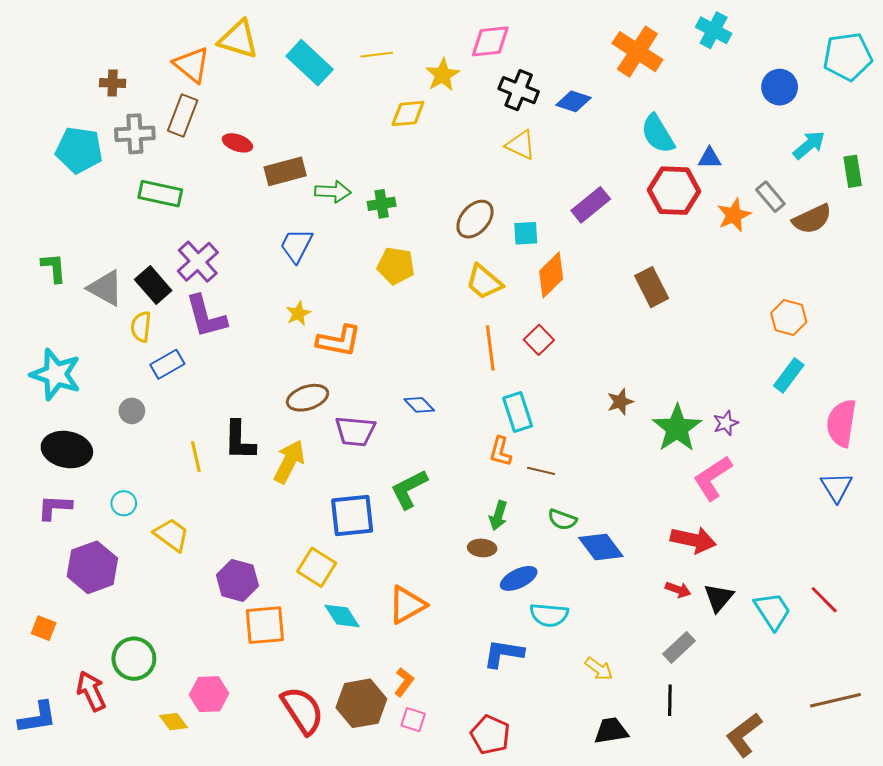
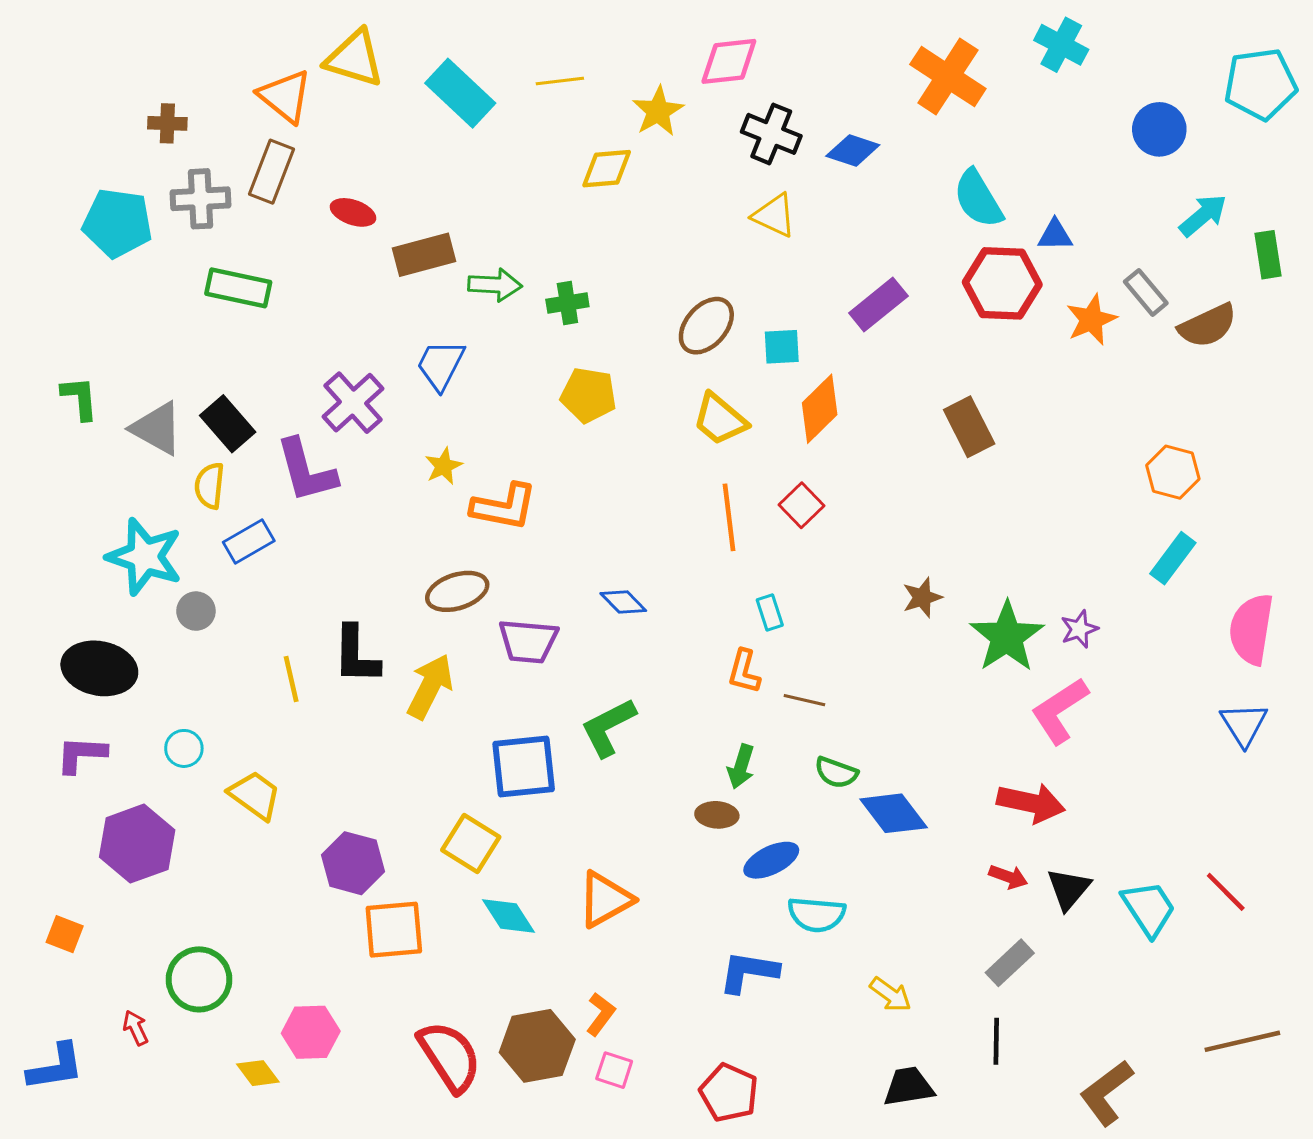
purple cross: (198, 262) -> (353, 403), moved
cyan star: (56, 374) -> (145, 557), moved
cyan rectangle: (518, 412) -> (770, 613), size x0.6
red arrow: (91, 691) -> (136, 1028), size x0.6

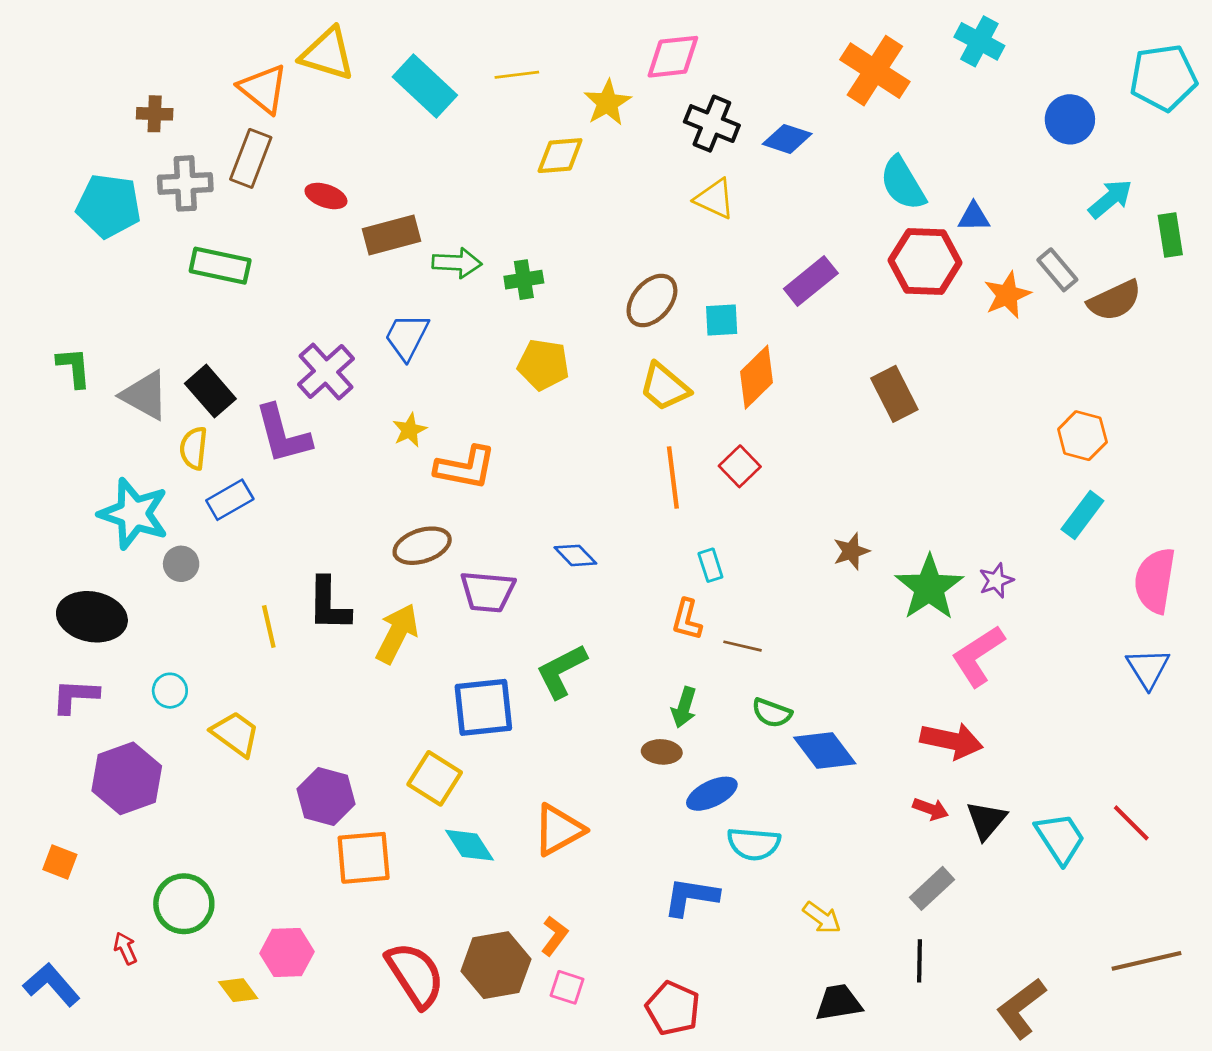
blue L-shape: (56, 1067) -> (52, 985), turned -122

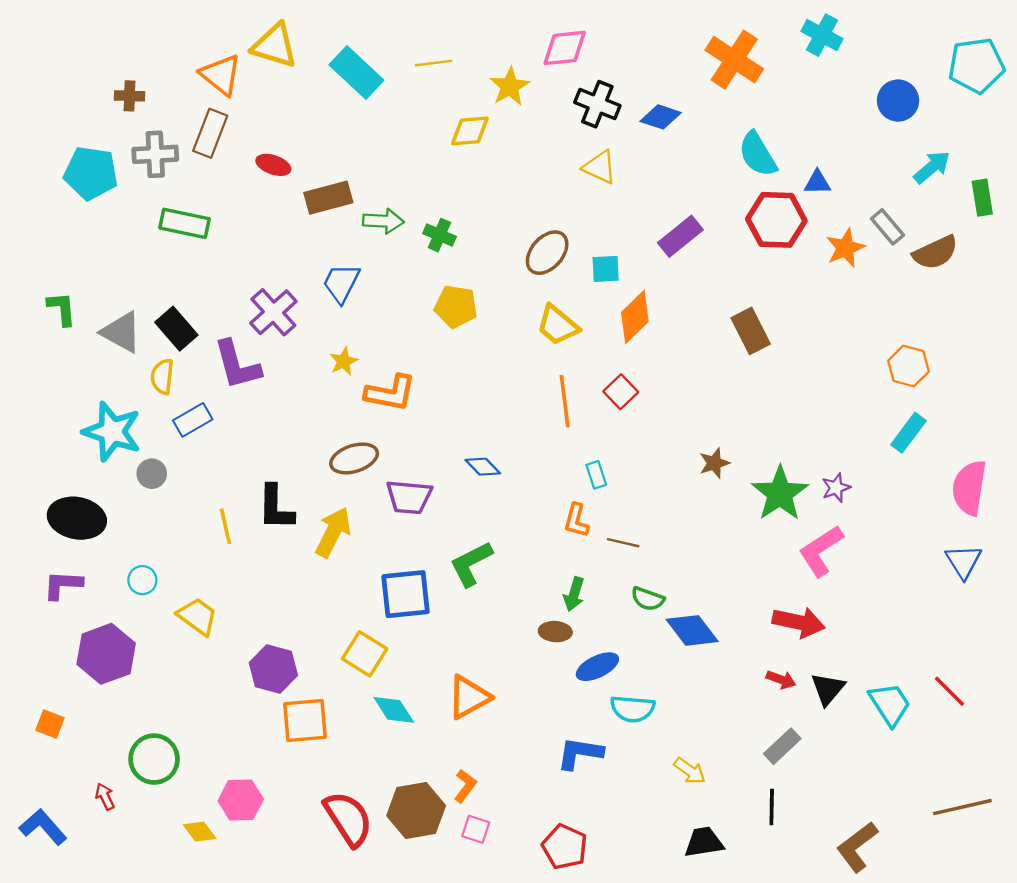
green cross: (524, 280) -> (439, 235), turned 32

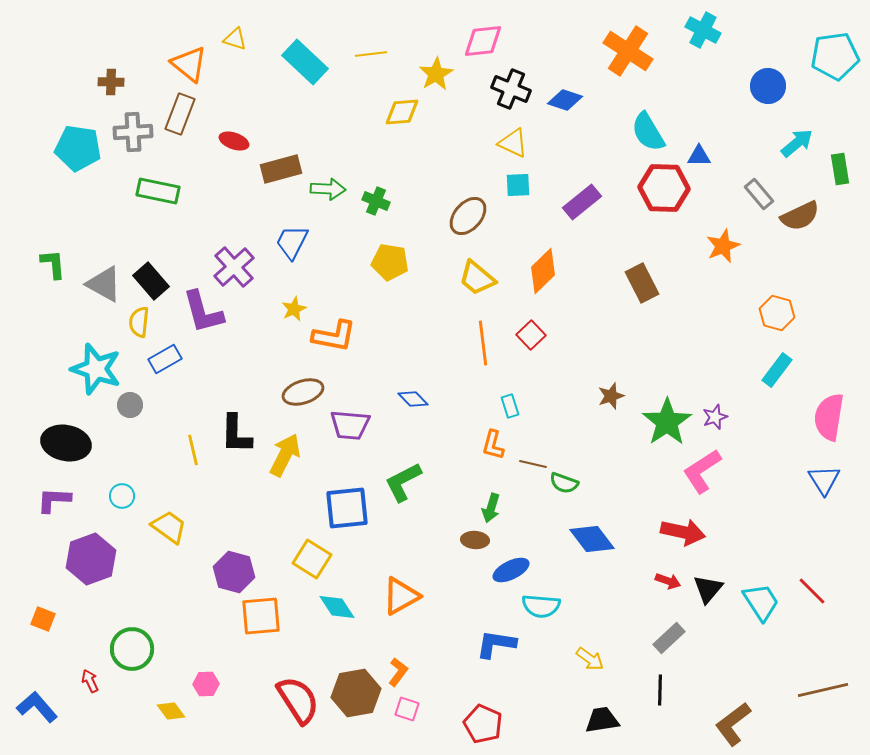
yellow triangle: (275, 46) -> (235, 39), size x0.6
orange star: (845, 248) -> (723, 246), moved
cyan square: (606, 269) -> (518, 185), moved
green semicircle: (648, 599) -> (564, 483), moved
pink hexagon: (241, 800) -> (206, 684), size x0.7

